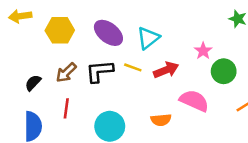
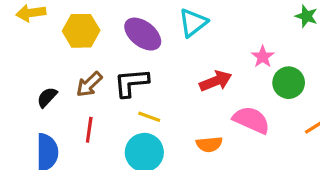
cyan triangle: (148, 38) -> (193, 23), moved
yellow line: (133, 67) -> (149, 117), moved

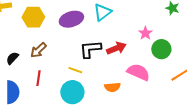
purple ellipse: (143, 34) -> (71, 19), turned -55
black L-shape: (131, 83) -> (90, 49), moved

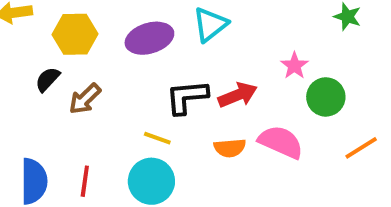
black semicircle: (12, 58) -> (48, 79), moved
red line: (38, 78) -> (85, 181), moved
orange semicircle: (112, 87) -> (230, 148), moved

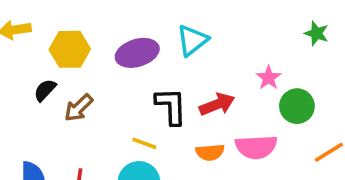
black L-shape: (187, 97) -> (171, 106), turned 93
pink semicircle: (281, 142) -> (256, 147), turned 153

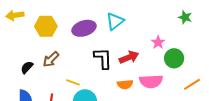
black semicircle: (45, 90) -> (27, 67), moved
yellow line: (144, 143) -> (73, 82), moved

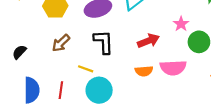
black L-shape: (103, 58) -> (104, 42), moved
black semicircle: (27, 67) -> (19, 52), moved

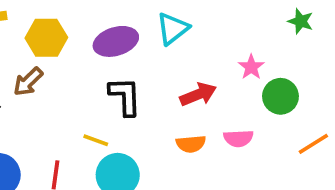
brown arrow: (61, 43) -> (28, 82), moved
pink semicircle: (173, 68) -> (238, 138), size x0.7

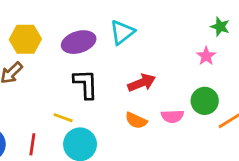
pink star: (251, 67) -> (206, 56), moved
green circle: (280, 96) -> (205, 101), moved
orange semicircle: (191, 144) -> (136, 120), turned 30

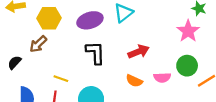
pink star: (206, 56) -> (188, 31), size x1.5
yellow line: (63, 118) -> (61, 79), moved

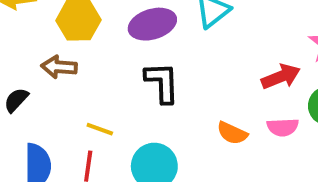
brown arrow: (38, 44) -> (59, 67), turned 48
red arrow: (139, 52) -> (281, 77), moved

